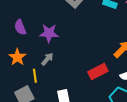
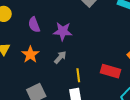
red rectangle: (98, 72) -> (111, 71), turned 42
yellow line: (35, 76) -> (78, 75), moved

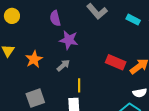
purple semicircle: (34, 25) -> (55, 18), moved
red rectangle: (111, 71) -> (116, 62), moved

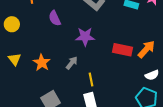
purple star: (69, 40) -> (85, 37), moved

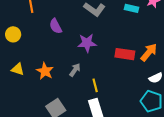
yellow triangle: (15, 59) -> (18, 69), turned -32

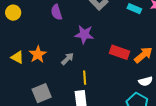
yellow triangle: (18, 69) -> (17, 57), moved

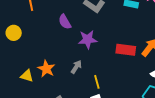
purple semicircle: (56, 12) -> (65, 22), moved

